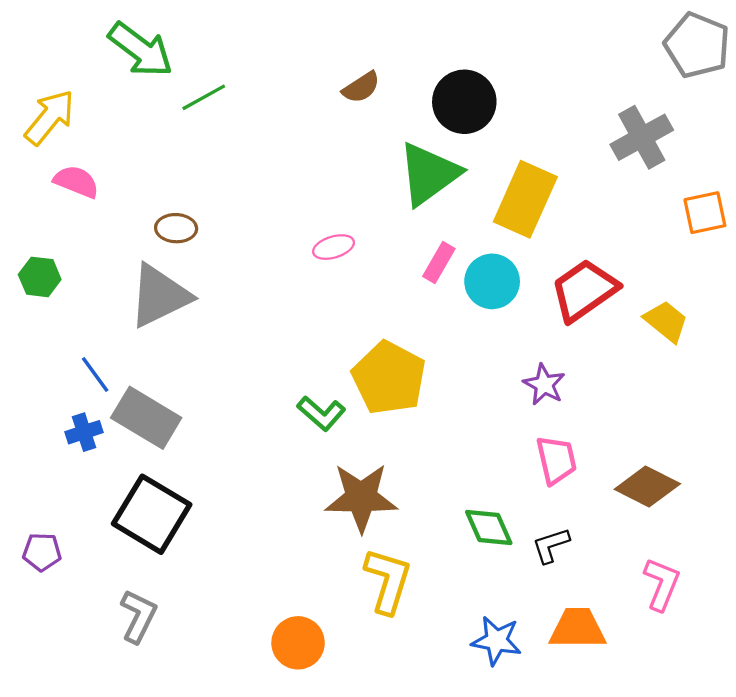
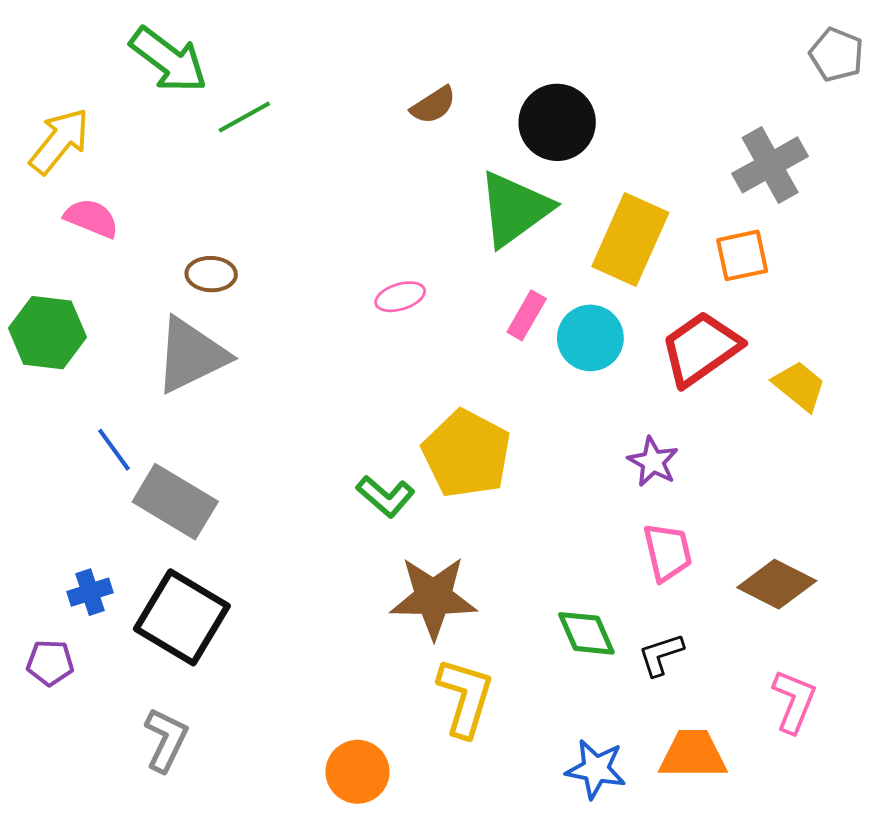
gray pentagon: (697, 45) -> (837, 55), size x0.7
orange square: (705, 213) -> (742, 255), moved
green hexagon: (40, 277) -> (47, 333), size x1.5
blue cross: (84, 432) -> (90, 592), moved

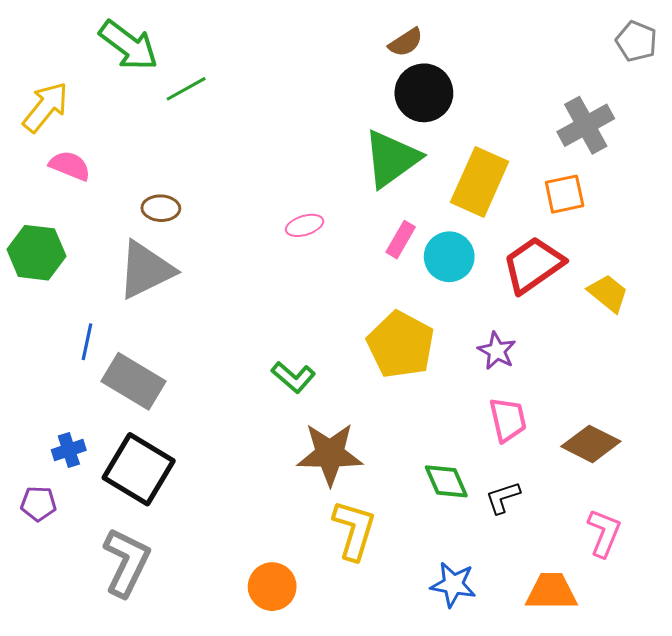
brown semicircle: (433, 105) -> (406, 42), moved
blue line: (114, 450) -> (87, 342), turned 48
yellow pentagon: (467, 454) -> (401, 345), moved
gray L-shape: (166, 740) -> (126, 562), size x1.4
orange trapezoid: (693, 754) -> (551, 592), moved

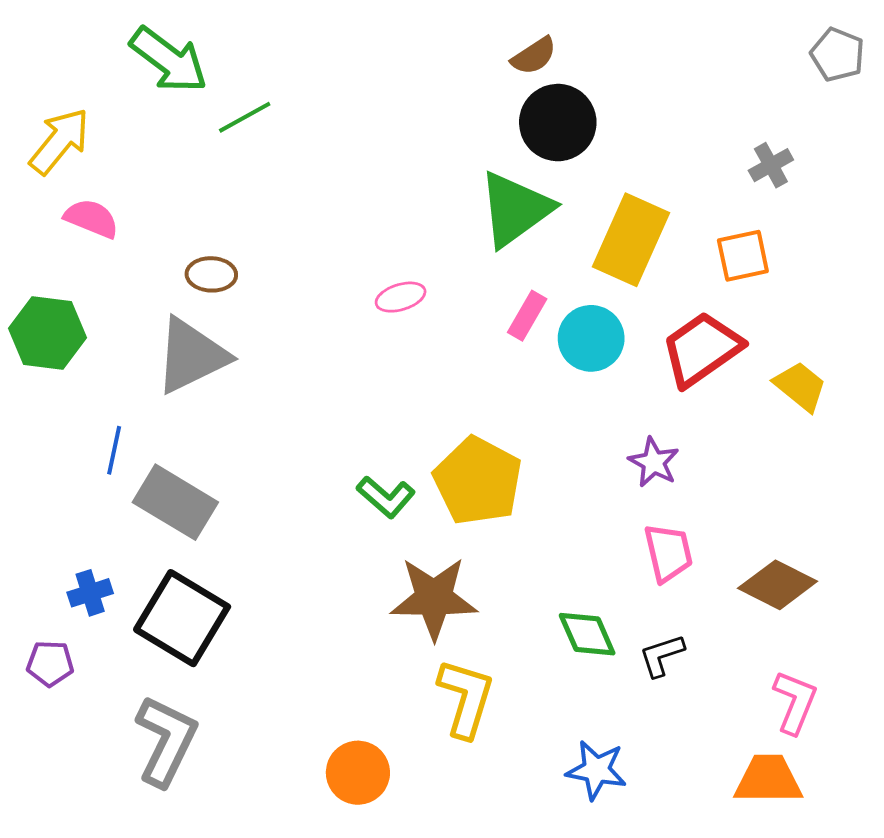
gray cross: (586, 125) -> (771, 165), size x0.6
yellow pentagon: (401, 345) -> (478, 481), moved
orange trapezoid: (551, 592) -> (768, 779), moved

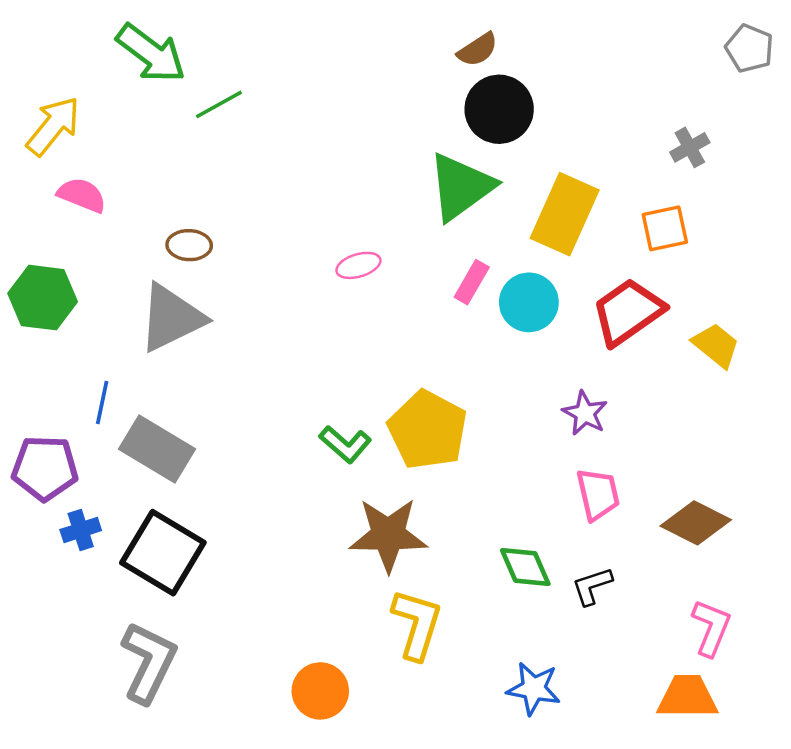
purple pentagon: (50, 663) -> (45, 468), moved, size x1.6

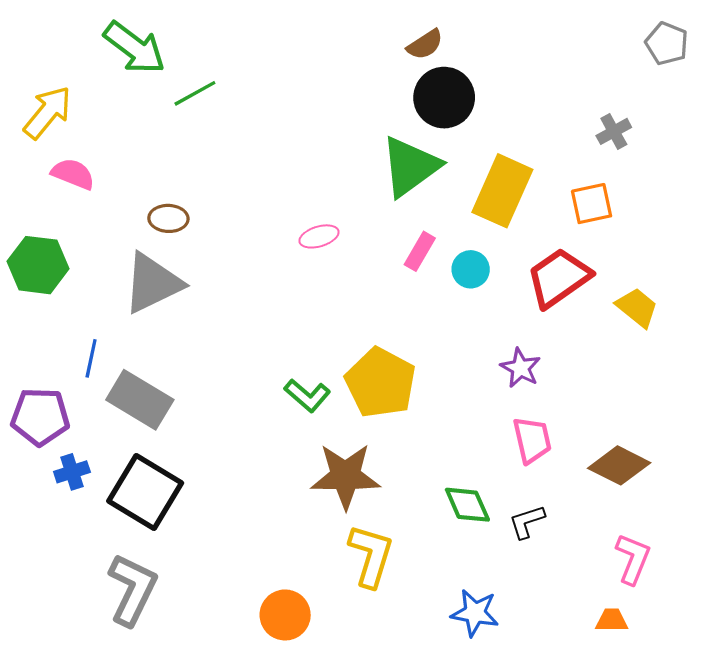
cyan circle: (529, 302) -> (471, 269), size x0.7
orange trapezoid: (687, 697) -> (612, 620), size x0.6

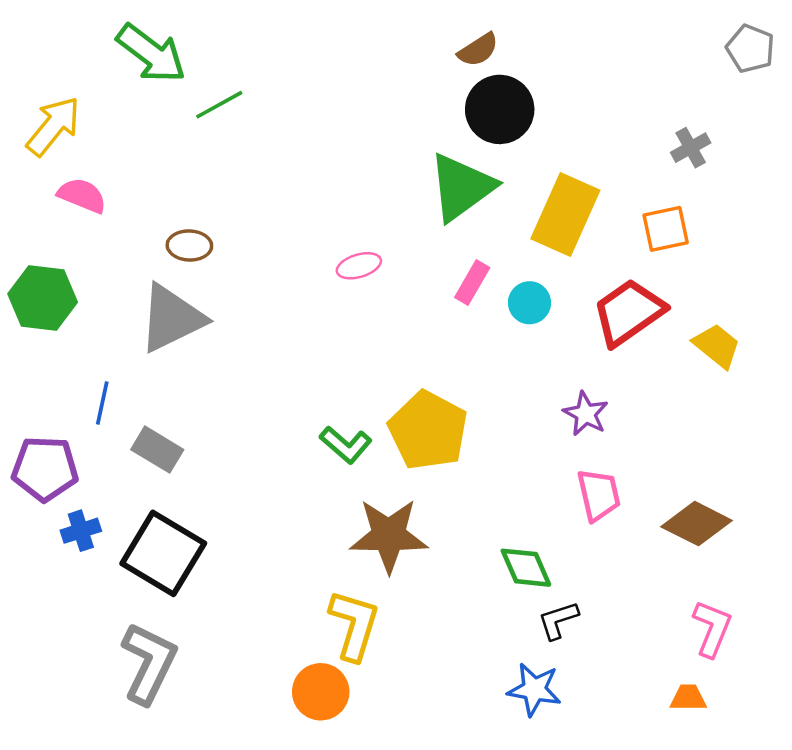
gray rectangle: (140, 400) -> (157, 450), size x0.7
black L-shape: (527, 522) -> (558, 620), moved
yellow L-shape: (371, 556) -> (354, 625), moved

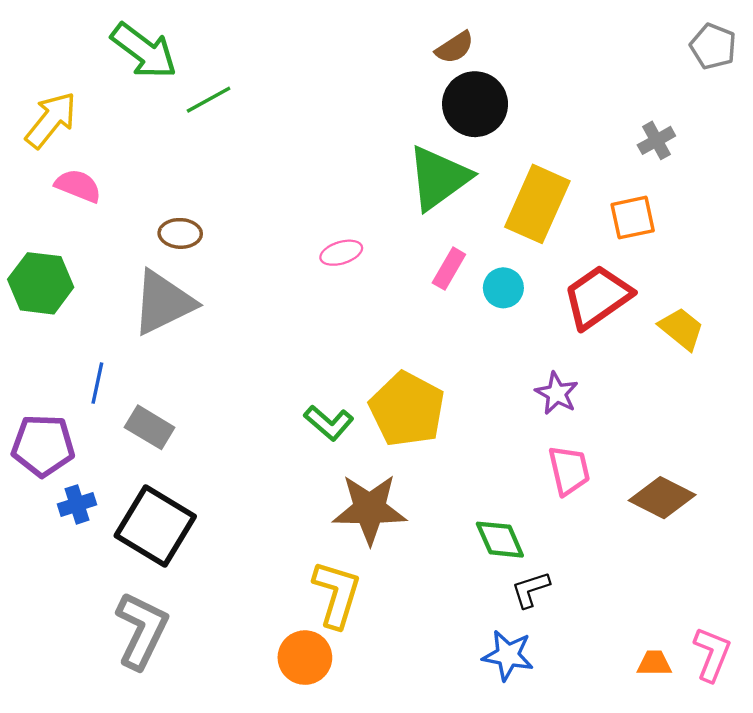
pink L-shape: (712, 629) -> (712, 654), moved

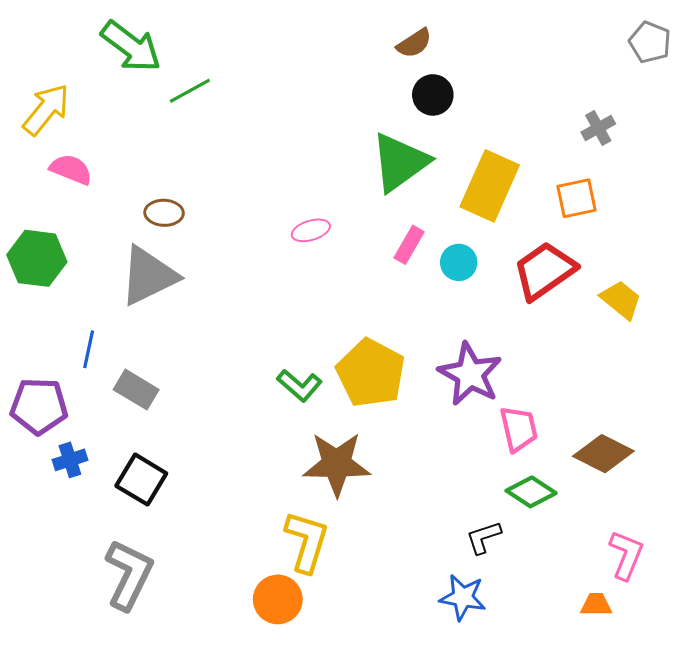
black circle: (475, 104) -> (433, 95), size x0.7
purple star: (557, 393) -> (470, 374), moved, size x1.6
black square: (155, 526) -> (141, 480), size x0.7
green diamond: (500, 540) -> (531, 492), moved, turned -33
pink L-shape: (712, 654) -> (626, 555), moved

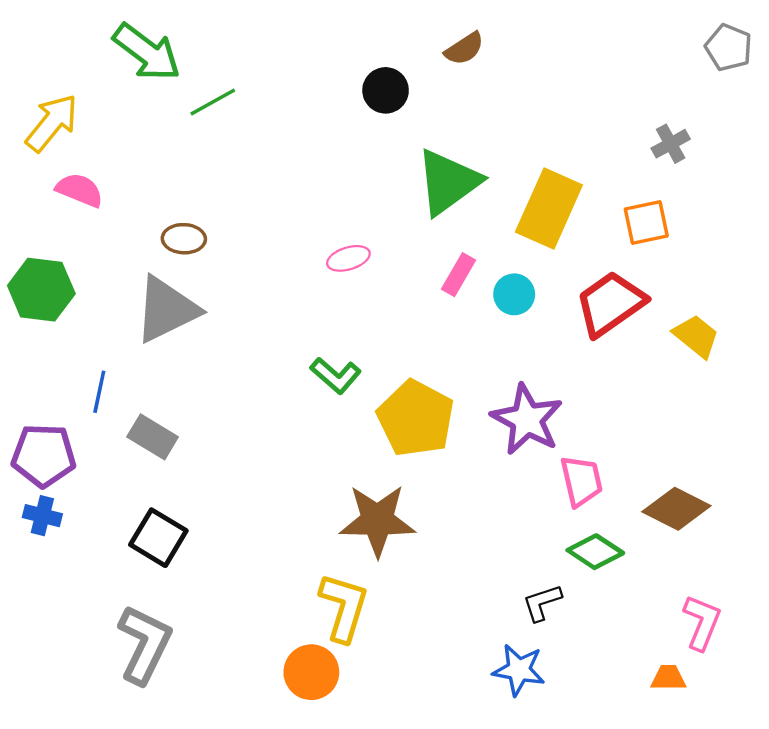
black circle: (433, 95) -> (386, 90), moved
green L-shape: (299, 385) -> (336, 375), moved
blue cross: (70, 460) -> (42, 516), moved, turned 32

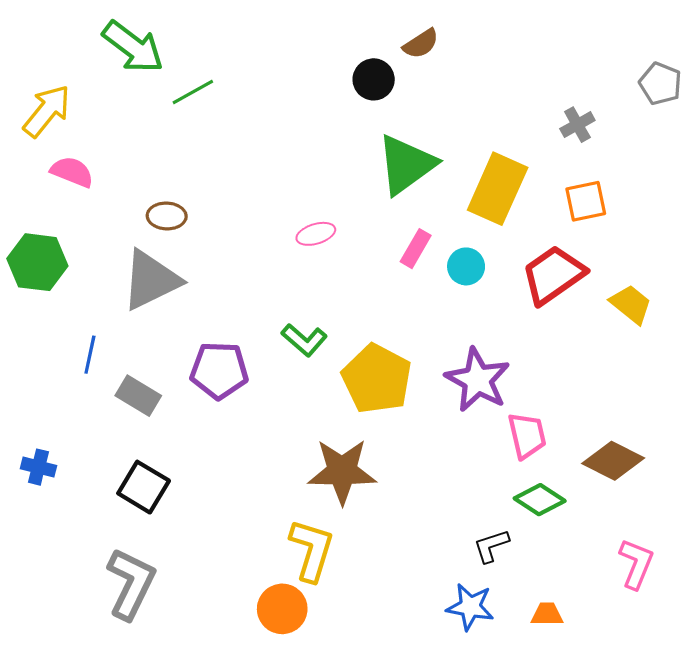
gray pentagon: (729, 47) -> (660, 84), moved
black circle: (386, 90) -> (374, 79), moved
gray cross: (671, 144) -> (577, 125), moved
purple pentagon: (44, 455) -> (219, 370), moved
orange trapezoid: (668, 678) -> (547, 614), moved

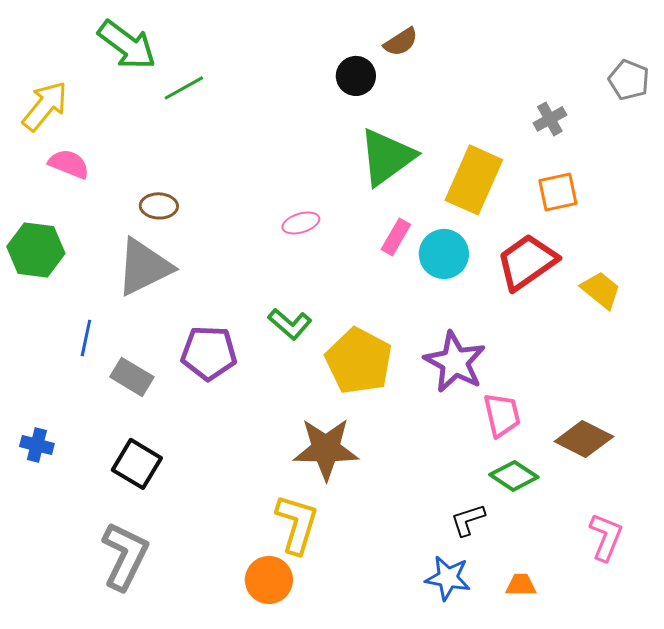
cyan circle: (466, 266) -> (444, 254), size x1.4

